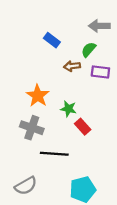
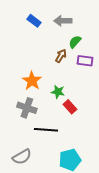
gray arrow: (99, 26) -> (63, 21), moved
blue rectangle: (52, 40) -> (34, 21), moved
brown arrow: (72, 66) -> (61, 56), turned 128

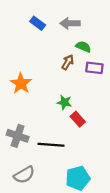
green semicircle: (75, 42) -> (83, 47), turned 72
orange star: (32, 81) -> (21, 83), moved
gray cross: (27, 108) -> (18, 136), moved

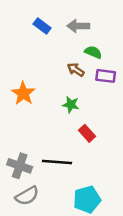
brown arrow: (68, 62) -> (76, 70), turned -88
green star: (64, 102) -> (71, 105), moved
gray cross: (18, 136) -> (20, 166), moved

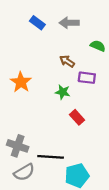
green semicircle: (93, 52) -> (98, 46), moved
purple rectangle: (106, 76) -> (87, 78), moved
black line: (57, 162) -> (51, 157), moved

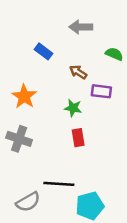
blue rectangle: (37, 23) -> (43, 51), moved
red rectangle: (77, 117) -> (78, 138), moved, turned 32
gray cross: (18, 146) -> (19, 139), moved

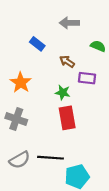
red rectangle: (78, 138) -> (67, 118), size x1.5
gray semicircle: (28, 202) -> (20, 160), moved

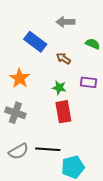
blue rectangle: (37, 44) -> (35, 42), size x1.5
purple rectangle: (87, 78) -> (88, 82), moved

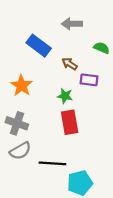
purple rectangle: (88, 82) -> (89, 80), moved
gray semicircle: (19, 151) -> (20, 151), moved

